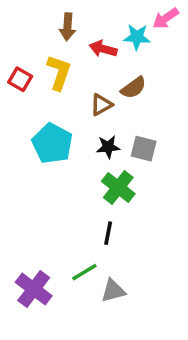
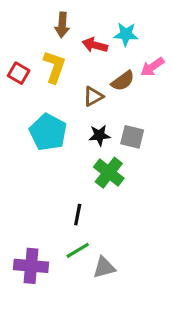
pink arrow: (166, 18) -> (152, 67), moved
black line: (108, 233) -> (78, 215), moved
purple cross: (34, 289) -> (31, 266), turned -32

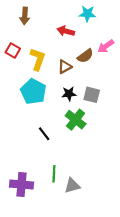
brown arrow: (62, 25) -> (25, 16), moved
cyan star: (126, 34) -> (87, 14), moved
yellow L-shape: (54, 67) -> (38, 59), moved
black line: (78, 215) -> (44, 134), moved, turned -48
green line: (78, 250) -> (54, 174), turned -56

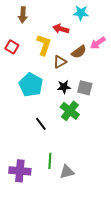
yellow L-shape: (38, 59) -> (44, 45), moved

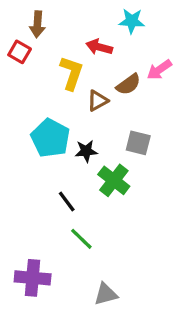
red square: (12, 47) -> (20, 52), moved
black star: (64, 87) -> (86, 151), moved
green line: (50, 161) -> (81, 239), moved, turned -49
gray triangle: (67, 172) -> (106, 294), moved

